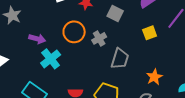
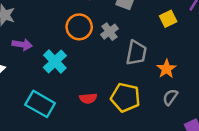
purple arrow: (37, 39) -> (22, 45), moved
orange star: (154, 77) -> (166, 69), moved

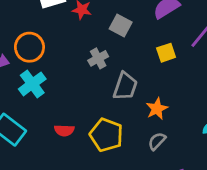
orange circle: (79, 27) -> (29, 47), moved

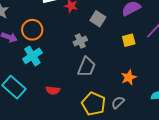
gray trapezoid: (125, 86) -> (87, 67), moved
orange star: (157, 109) -> (129, 77), moved
yellow pentagon: (106, 135) -> (94, 104), moved

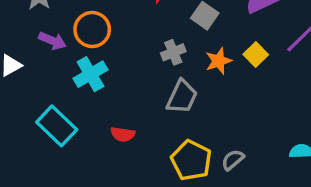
yellow square: (129, 40) -> (256, 55), turned -32
orange star: (129, 77) -> (219, 61), moved

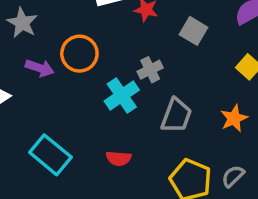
gray cross: (173, 52) -> (150, 70), moved
orange star: (219, 61) -> (234, 118), moved
cyan cross: (91, 74) -> (122, 96), moved

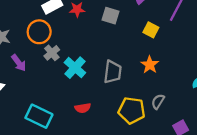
orange circle: (79, 54) -> (39, 32), moved
purple arrow: (40, 68) -> (19, 63), turned 48
gray cross: (150, 70) -> (52, 53), moved

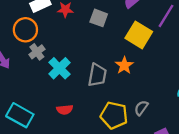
yellow square: (151, 30) -> (139, 35), size x1.6
orange star: (150, 65) -> (124, 65), moved

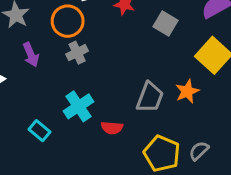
cyan cross: (59, 68) -> (78, 106), moved
red semicircle: (65, 110) -> (112, 128), moved
cyan rectangle: (20, 115) -> (40, 131), size x0.6

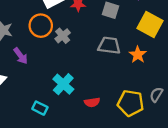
gray cross: (77, 53) -> (63, 36), moved
gray trapezoid: (150, 97) -> (109, 45), moved, turned -90
red semicircle: (112, 128) -> (92, 102), moved

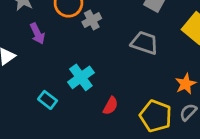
orange star: (138, 55) -> (186, 84), moved
red semicircle: (92, 102) -> (110, 106), turned -64

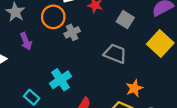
orange star: (186, 84) -> (134, 88), moved

